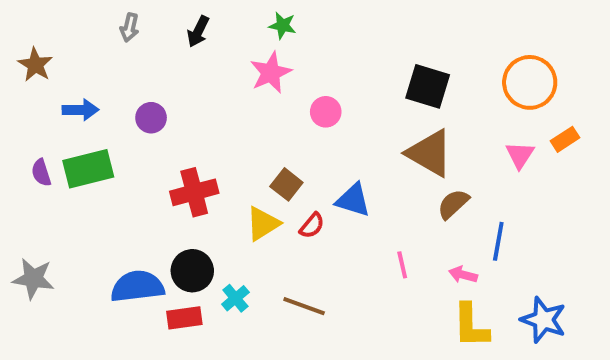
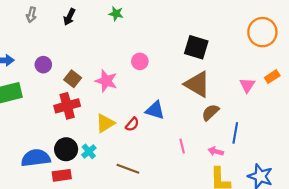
pink star: (271, 73) -> (106, 81), moved, turned -30
orange circle: (530, 82) -> (262, 32), moved
brown square: (286, 184) -> (73, 79), moved
cyan cross: (235, 298) -> (89, 151), moved

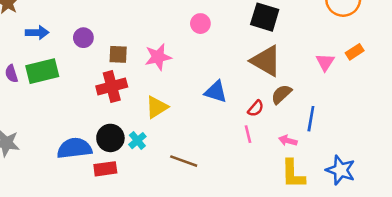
pink circle: (140, 61) -> (200, 24), moved
brown square: (73, 79) -> (118, 54), turned -35
pink star: (106, 81) -> (158, 57), turned -30
red semicircle: (132, 124) -> (256, 108), moved

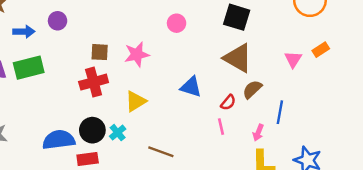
purple circle: (83, 38) -> (58, 21), moved
pink arrow: (288, 141) -> (258, 133), turned -84

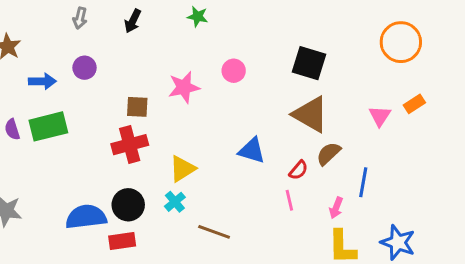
pink star: (137, 54) -> (184, 87), moved
cyan cross: (118, 133) -> (175, 202), moved

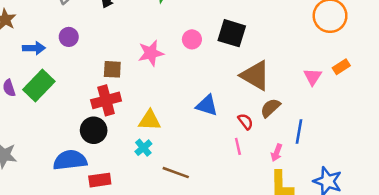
black square: (309, 63) -> (232, 33), moved
green rectangle: (48, 126) -> (39, 85), turned -32
yellow triangle: (182, 169) -> (150, 120), turned 35
red semicircle: (298, 170) -> (245, 122), turned -77
black circle: (128, 205) -> (94, 130), moved

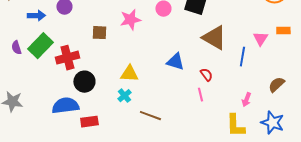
orange rectangle: (341, 67) -> (283, 31), turned 32
red cross: (106, 100) -> (67, 58), moved
brown semicircle: (270, 108) -> (276, 85), moved
blue line: (299, 131) -> (242, 57), moved
pink arrow: (277, 153) -> (246, 100), moved

